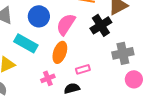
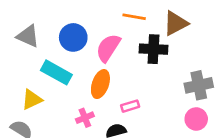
black cross: (101, 25) -> (153, 49), turned 35
gray cross: (123, 53) -> (199, 85), moved

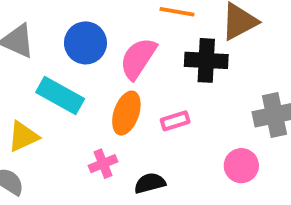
pink rectangle: (130, 106) -> (175, 121), moved
pink circle: (196, 119) -> (241, 166), moved

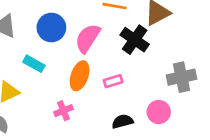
black cross: (206, 60) -> (135, 40), turned 32
cyan rectangle: (60, 96) -> (34, 64), size x0.7
black semicircle: (150, 183) -> (122, 121), moved

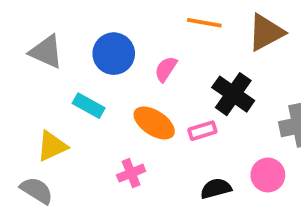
pink semicircle: (88, 38) -> (166, 69), size x0.6
black cross: (135, 40) -> (233, 94), moved
orange ellipse: (80, 76) -> (154, 123), turned -76

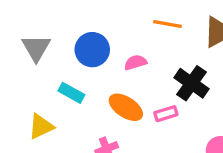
gray triangle: (46, 52) -> (36, 48), turned 36
pink semicircle: (166, 69) -> (135, 62), turned 40

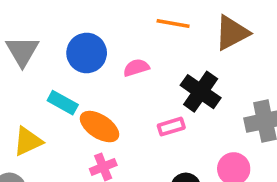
orange ellipse: (126, 107) -> (99, 127), moved

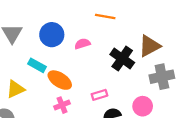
brown triangle: (232, 33) -> (149, 46), moved
pink rectangle: (171, 127) -> (99, 95), moved

